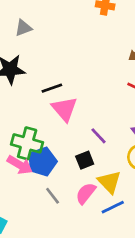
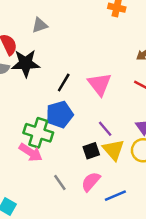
black line: (52, 88) -> (64, 82), turned -42
pink triangle: (64, 109) -> (100, 84), moved
blue pentagon: (42, 161) -> (60, 114), moved
yellow triangle: (109, 182) -> (113, 150), moved

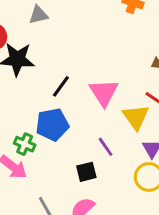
green cross: (38, 133) -> (25, 144), size x0.6
yellow triangle: (113, 150) -> (136, 117), moved

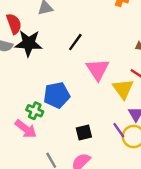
black line: (61, 86) -> (75, 42), moved
purple line: (106, 147) -> (119, 130), moved

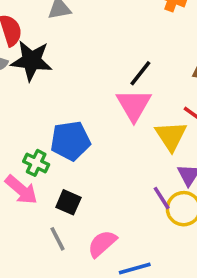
black line: (75, 42) -> (140, 73), moved
black square: (84, 133) -> (68, 202), moved, turned 35

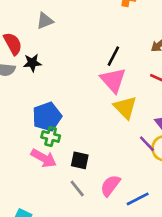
black star: (31, 61) -> (32, 63), size x0.6
yellow triangle: (171, 136) -> (125, 108), moved
blue pentagon: (70, 141) -> (47, 117), moved

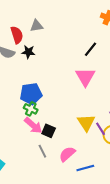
gray triangle: (45, 21) -> (36, 26), moved
black line: (113, 56) -> (91, 49), moved
yellow triangle: (125, 108) -> (86, 123), moved
pink arrow: (44, 158) -> (33, 125), moved

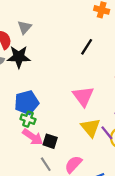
gray triangle: (36, 26) -> (25, 27), turned -32
black star: (28, 52) -> (19, 57), size x1.5
pink triangle: (85, 77) -> (83, 96), moved

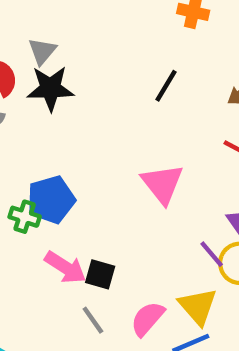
black star: (19, 57) -> (50, 88), moved
green cross: (28, 119) -> (25, 217), moved
yellow triangle: (91, 128) -> (198, 306), moved

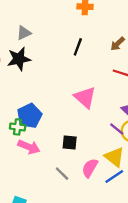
gray triangle: (42, 51) -> (24, 33), moved, turned 35
pink arrow: (65, 267) -> (29, 147), moved
black square: (100, 274) -> (70, 142), moved

